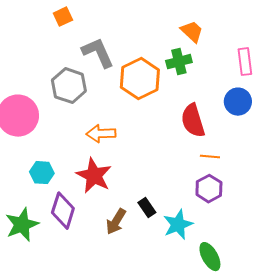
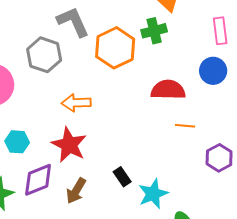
red semicircle: (193, 121) -> (168, 90), turned 108
purple hexagon: (209, 189) -> (219, 158), moved
purple diamond: (63, 211) -> (38, 180), turned 51
brown arrow: (116, 222) -> (76, 191), moved

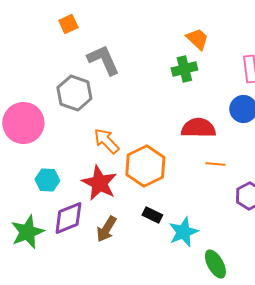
orange hexagon: (115, 48) -> (145, 166), moved
orange arrow: (76, 103) -> (106, 141), turned 48
black rectangle: (122, 177) -> (152, 215), turned -30

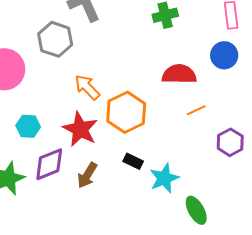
orange line: (215, 164) -> (196, 110), turned -30

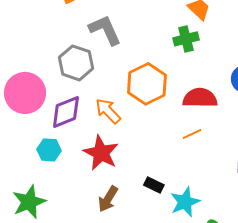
orange line: (196, 110) -> (192, 134), moved
orange hexagon: (126, 112) -> (147, 84), moved
purple diamond: (49, 164) -> (66, 112), moved

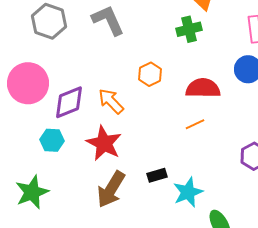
gray hexagon: (76, 63) -> (49, 21), moved
orange hexagon: (147, 84) -> (150, 74), size x0.6
black rectangle: (154, 185) -> (157, 175), turned -42
brown arrow: (108, 199) -> (111, 189), size x1.4

